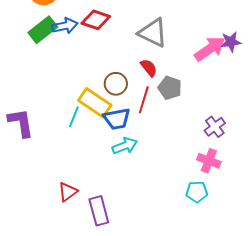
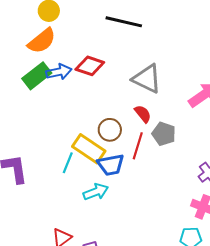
cyan arrow: (125, 146) -> (96, 192), moved

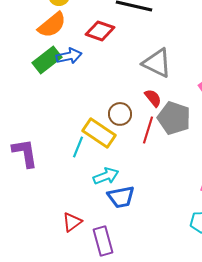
red diamond: (90, 66) -> (100, 31), moved
gray pentagon: (164, 134) -> (174, 118), size x1.4
blue trapezoid: (111, 165) -> (121, 197), moved

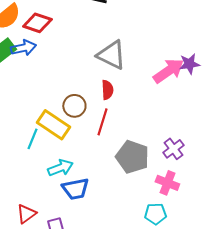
red diamond: (100, 31) -> (37, 23), moved
red semicircle: (153, 98) -> (107, 90), turned 36
gray pentagon: (174, 118) -> (132, 157), moved

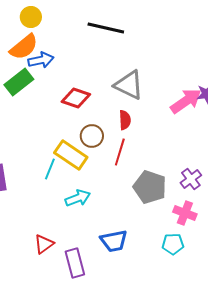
red diamond: (37, 23) -> (76, 98), moved
blue arrow: (23, 48) -> (41, 60), moved
blue trapezoid: (75, 189) -> (114, 241), moved

